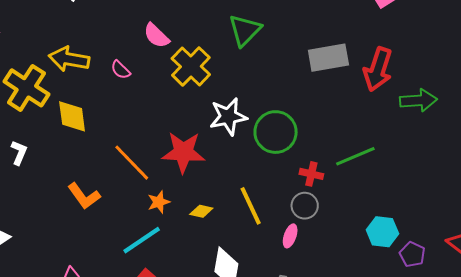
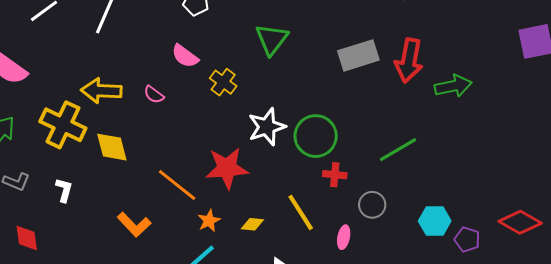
yellow cross: (191, 66) -> (223, 82), size x0.7
red cross: (311, 174) -> (335, 175), moved
gray circle: (305, 206) -> (372, 205), moved

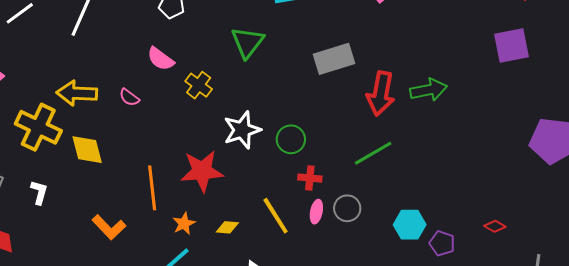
red arrow: (409, 60) -> (381, 93), moved
green circle: (316, 136) -> (291, 139), size x0.7
orange line: (177, 185) -> (152, 188), turned 45
red diamond: (520, 222) -> (495, 226), size x0.5
pink ellipse: (344, 237) -> (316, 212), moved

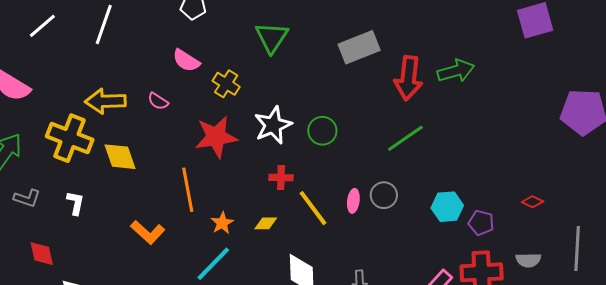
red star: (202, 171) -> (216, 137), moved
red cross: (310, 178) -> (281, 178), moved

